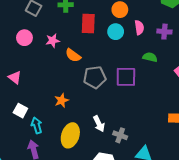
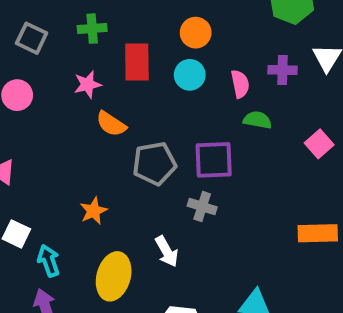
pink semicircle: (139, 27) -> (240, 84), moved
pink star: (53, 41) -> (88, 84), moved
gray cross: (120, 135) -> (202, 207), moved

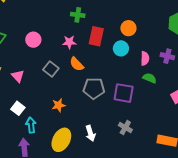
gray square: (32, 38) -> (51, 69), moved
gray cross: (202, 207) -> (125, 128), moved

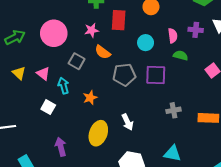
pink circle: (33, 40) -> (54, 33), size x1.6
cyan circle: (121, 48) -> (146, 43), moved
cyan arrow: (31, 125) -> (63, 86), moved
gray cross: (125, 128) -> (173, 110), moved, turned -32

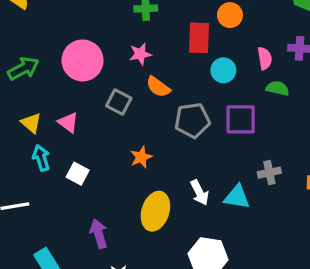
red rectangle: (119, 20) -> (199, 38), moved
cyan arrow: (63, 86) -> (41, 158), moved
cyan triangle: (172, 153) -> (237, 197), moved

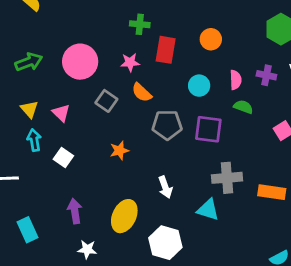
red rectangle: (199, 38) -> (166, 50), moved
gray cross: (269, 173) -> (227, 178), size x1.5
cyan triangle: (237, 197) -> (208, 210), moved
yellow ellipse: (155, 211) -> (124, 216), moved

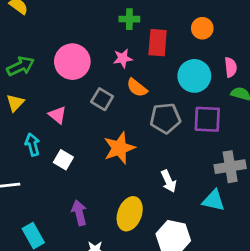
cyan circle: (199, 86) -> (194, 76), size x1.5
yellow triangle: (29, 109) -> (15, 103), moved, turned 30
orange star: (119, 150) -> (119, 148), size x1.6

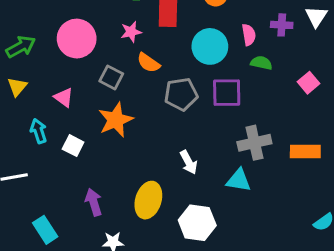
orange star: (119, 148) -> (116, 120), moved

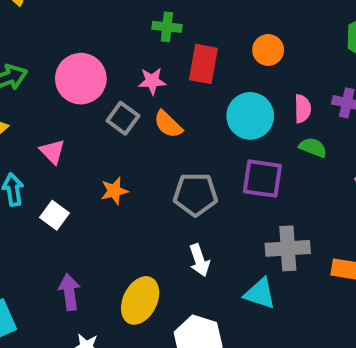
gray square: (111, 77) -> (123, 118), moved
gray pentagon: (181, 94) -> (195, 194), moved
orange star: (116, 120) -> (114, 191), size x0.6

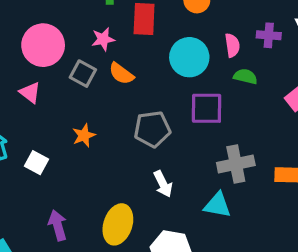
pink triangle: (52, 151) -> (30, 93), moved

